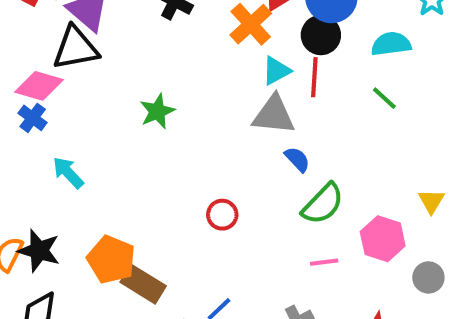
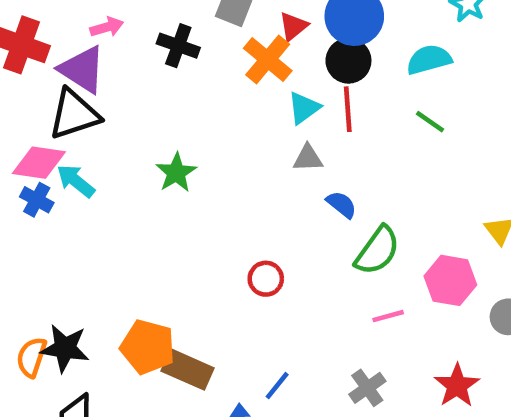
gray triangle: (274, 115) -> (308, 158), size x0.6
cyan arrow: (68, 173) -> (76, 181), moved

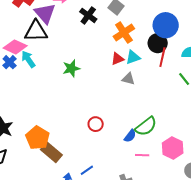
red triangle: (293, 26) -> (118, 59), moved
red line: (348, 109) -> (162, 57), moved
blue semicircle: (342, 204) -> (130, 136), moved, turned 72

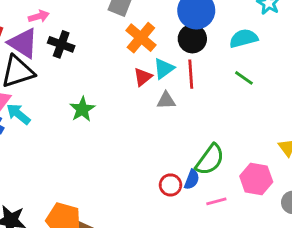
black cross: (88, 15) -> (61, 44), moved
red line: (162, 57) -> (191, 74), moved
red circle: (96, 124) -> (170, 185), moved

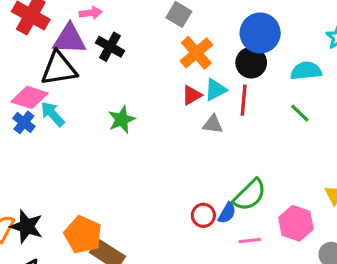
purple triangle: (23, 43) -> (69, 39), turned -40

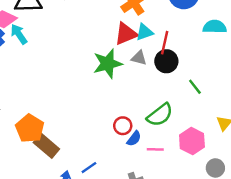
black circle: (251, 63) -> (166, 61), moved
red triangle: (192, 95) -> (126, 34), size x1.5
green line: (300, 113) -> (195, 87), moved
green star: (122, 120) -> (108, 64), moved, size x1.4
blue semicircle: (227, 213) -> (134, 139), moved

